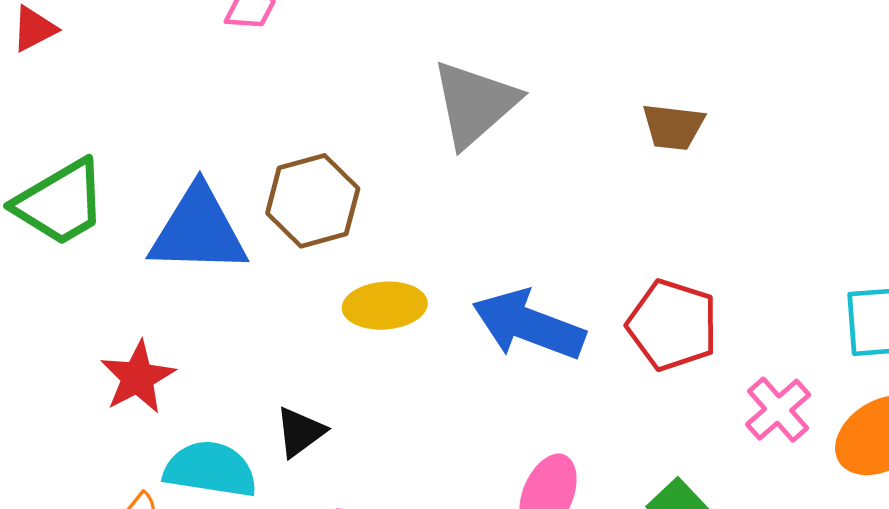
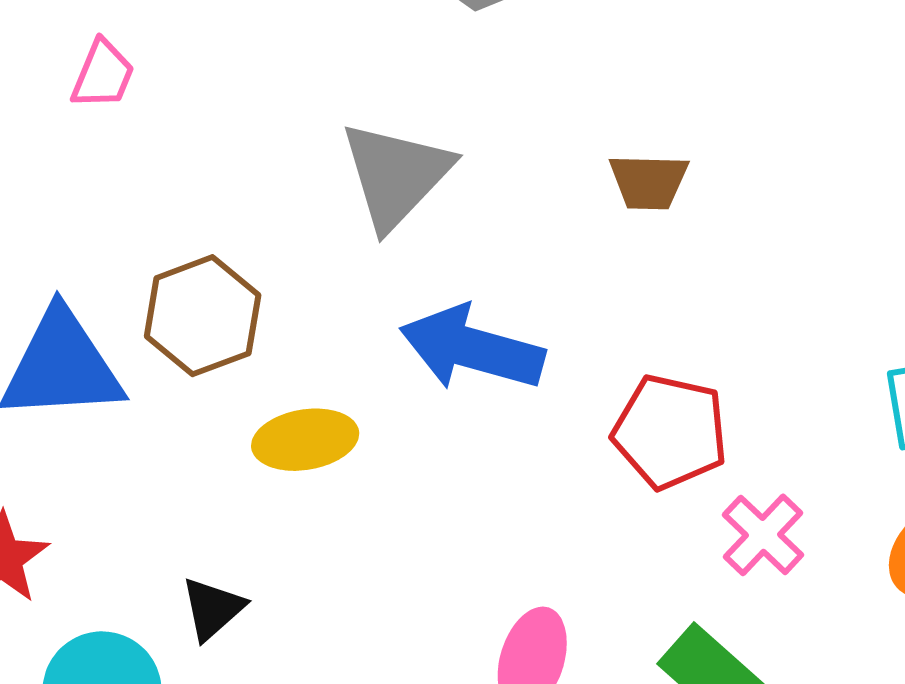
blue arrow: (529, 325) -> (472, 348), moved
pink cross: (778, 410) -> (763, 535), moved

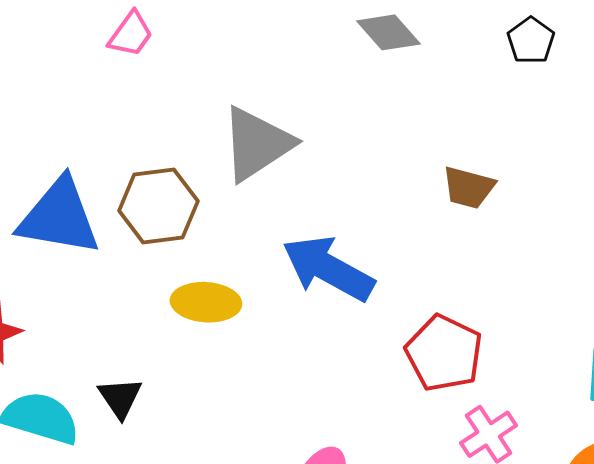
gray triangle: (396, 175) -> (257, 144), moved
black triangle: (213, 609) -> (120, 398), turned -36

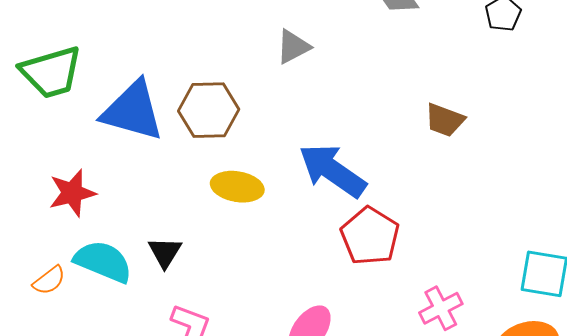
gray triangle: (257, 144) -> (293, 47), moved, size x0.6
red pentagon: (444, 353) -> (370, 236), moved

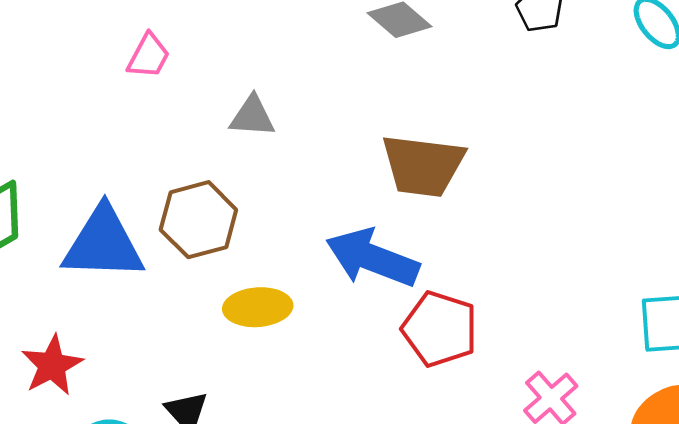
gray triangle: (293, 47) -> (252, 116), moved, turned 45
brown trapezoid: (445, 120) -> (423, 166), moved, size x1.6

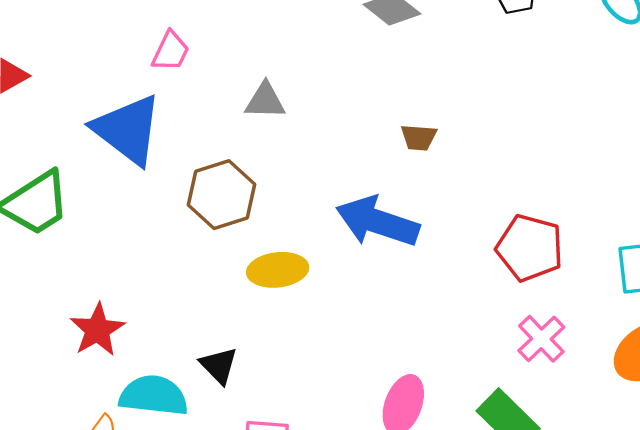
brown trapezoid: (423, 166) -> (419, 137), size x0.5
blue triangle: (103, 244) -> (128, 130), moved, turned 38
red pentagon: (440, 329) -> (530, 248), moved

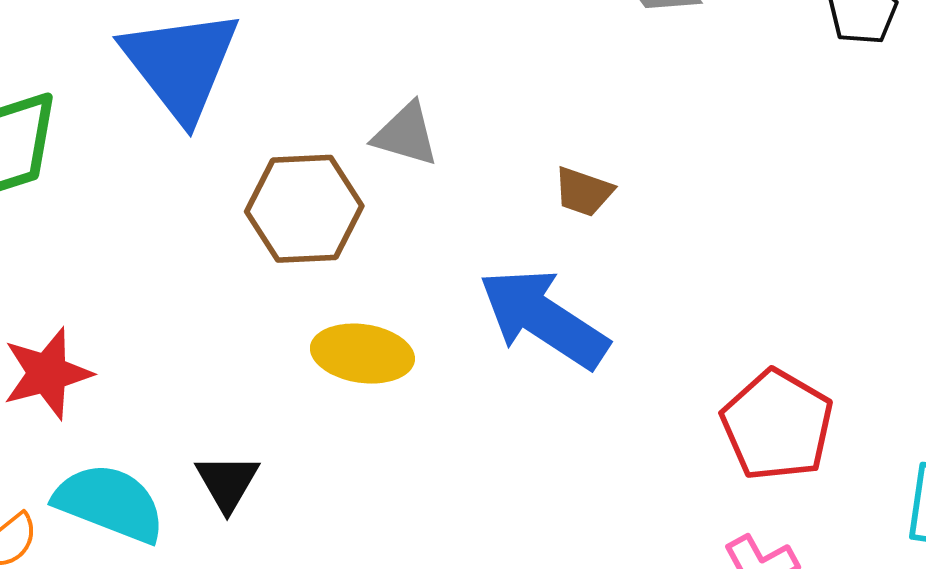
gray triangle: (265, 101) -> (406, 134), moved
brown trapezoid: (419, 137) -> (583, 192), moved

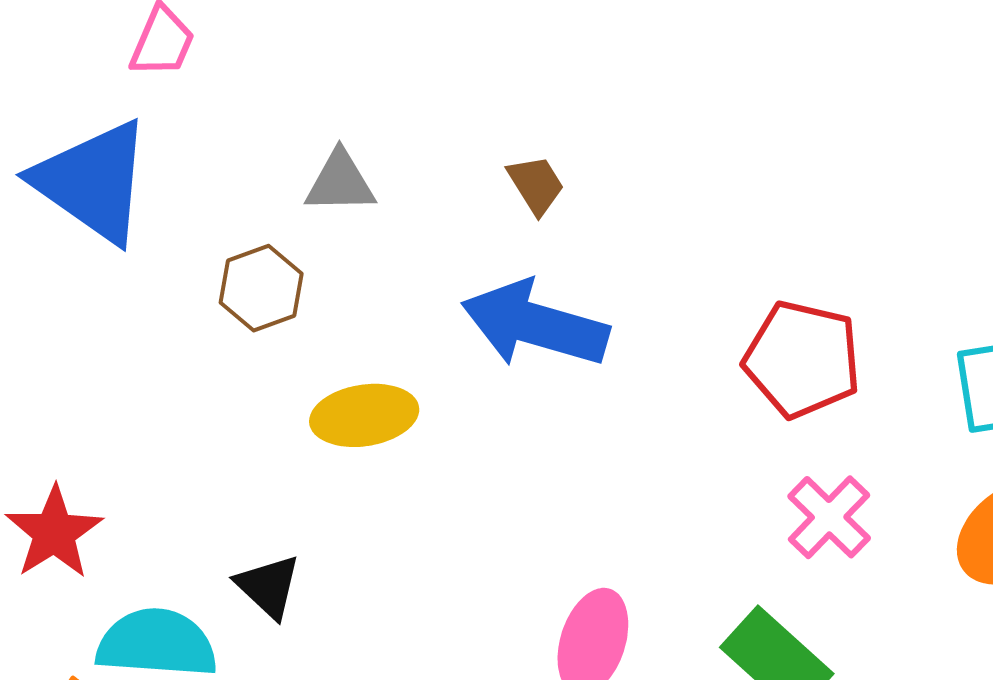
brown trapezoid: (583, 192) -> (536, 185), turned -124
brown hexagon: (304, 209) -> (261, 288), size x0.7

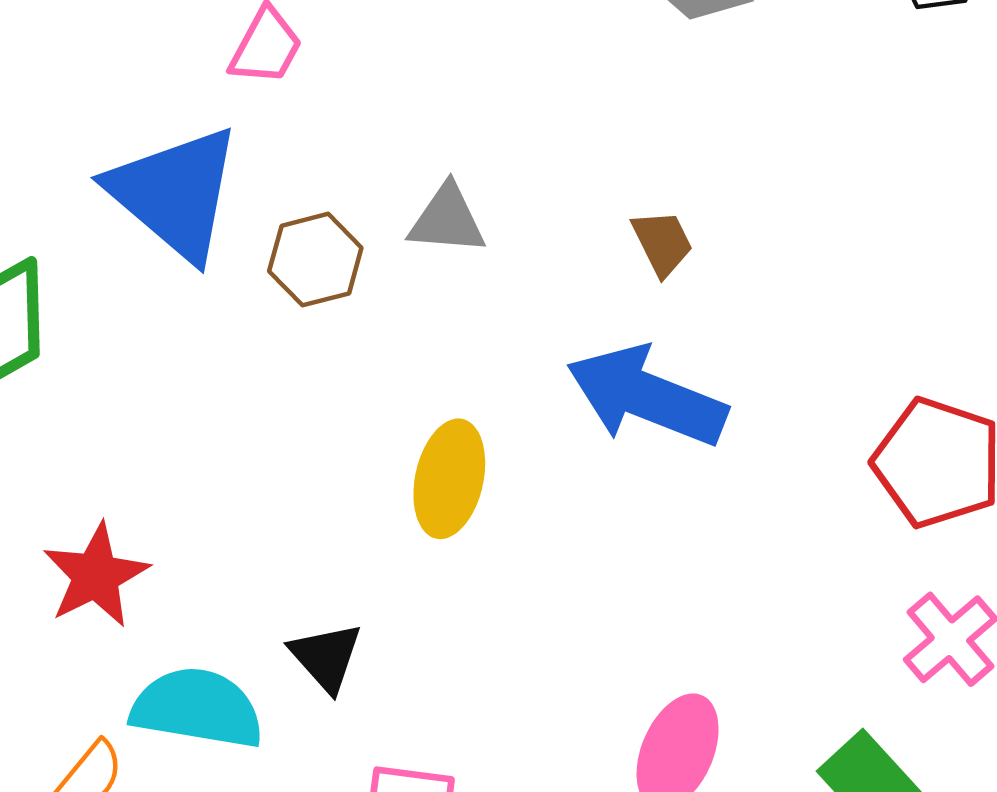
brown hexagon: (261, 288) -> (315, 260), moved
yellow ellipse: (364, 415) -> (449, 479), turned -74

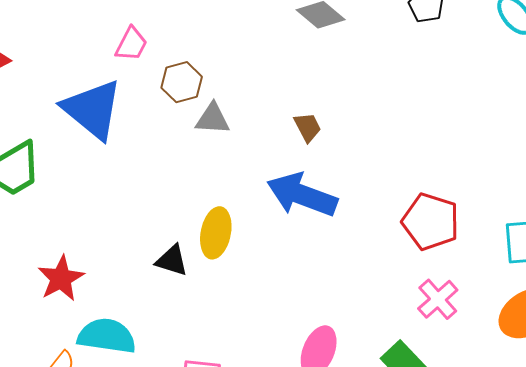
brown hexagon: (315, 260) -> (182, 82), moved
black triangle: (326, 657) -> (172, 261), moved, turned -30

